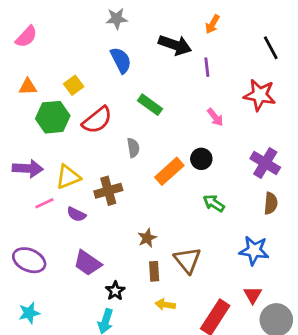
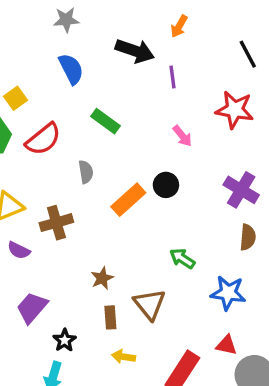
green arrow: (214, 203) -> (182, 259), moved
purple trapezoid: (87, 263) -> (32, 308), turned 96
red triangle: (253, 295) -> (226, 345), turned -48

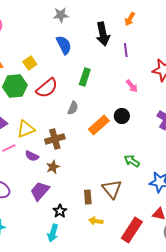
black arrow: (135, 51) -> (103, 34), turned 60
green rectangle: (105, 121) -> (85, 77), turned 72
gray semicircle: (86, 172) -> (73, 108), turned 32
brown star: (102, 278) -> (53, 167), moved

